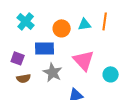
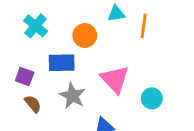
cyan triangle: (85, 24) -> (116, 14), moved
brown semicircle: (24, 78) -> (33, 104), turned -120

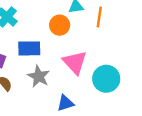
orange circle: (85, 35) -> (60, 25), moved
cyan circle: (152, 98) -> (106, 79), size x1.5

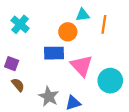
blue rectangle: (29, 48) -> (54, 53), moved
gray star: (39, 76) -> (49, 97), moved

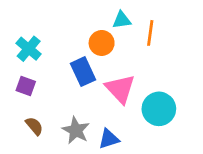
cyan cross: (20, 24) -> (29, 49), moved
blue rectangle: (54, 53) -> (83, 72), turned 66
brown semicircle: (18, 85) -> (34, 126), moved

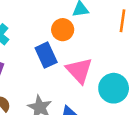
orange line: (150, 33) -> (122, 21), moved

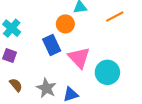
orange line: (122, 21) -> (115, 17), turned 54

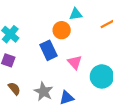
pink triangle: (79, 58) -> (75, 62), size x0.7

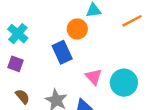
pink triangle: (75, 62) -> (94, 77), moved

